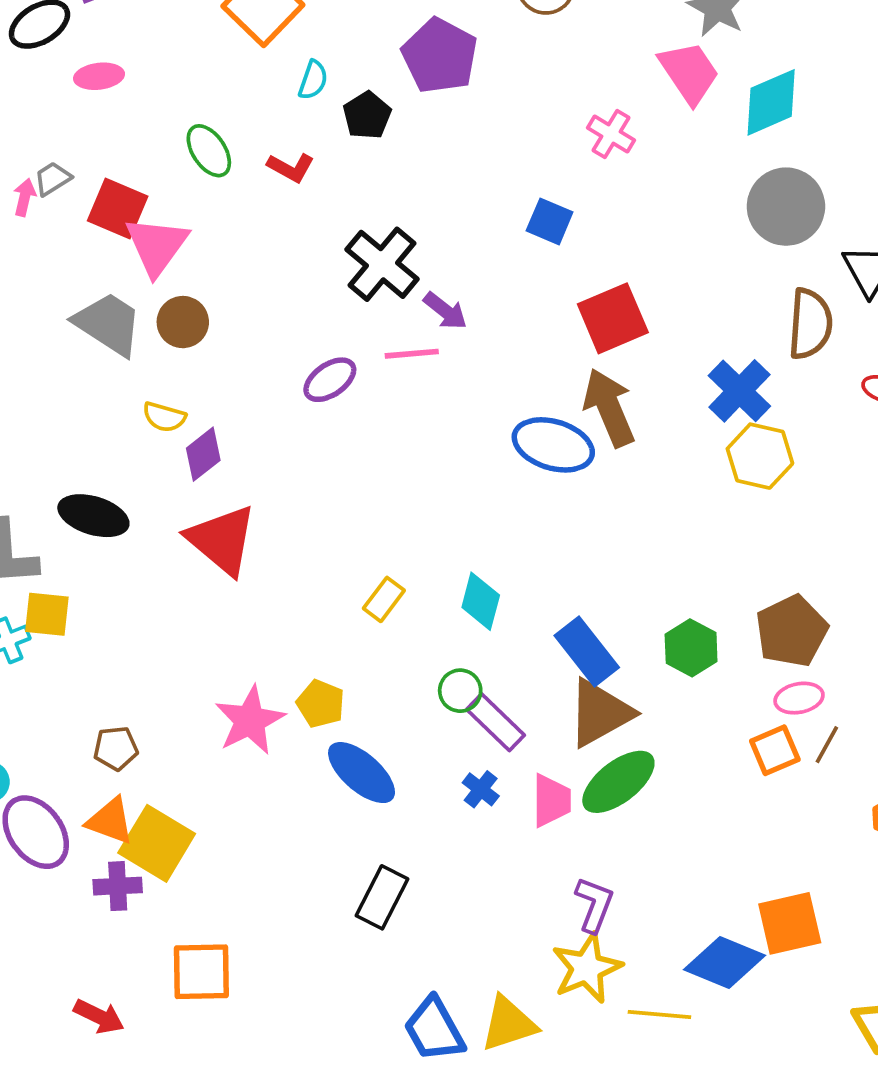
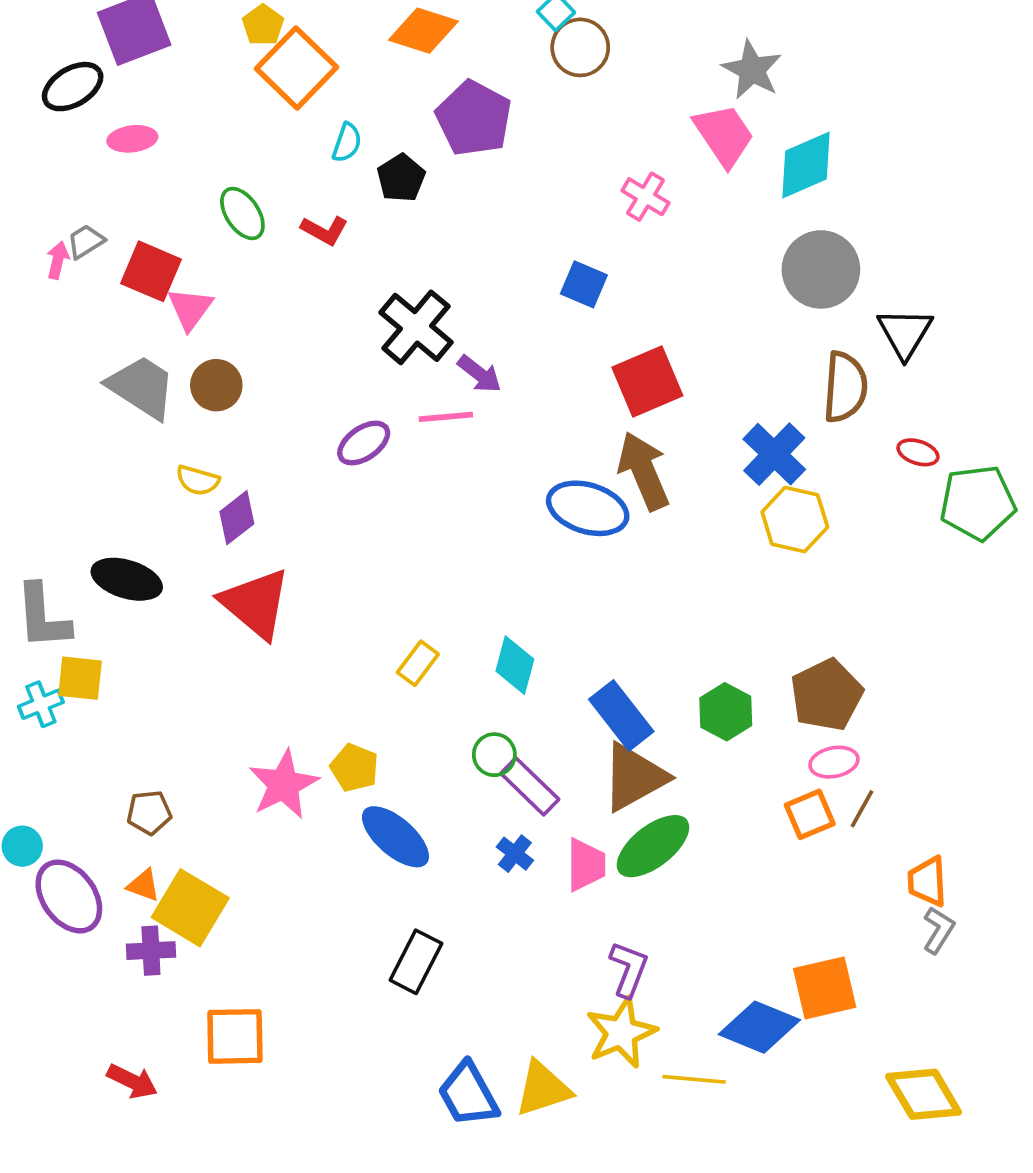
pink triangle: (157, 246) -> (190, 309), size x0.7
orange triangle: (110, 821) -> (144, 885), size x0.7

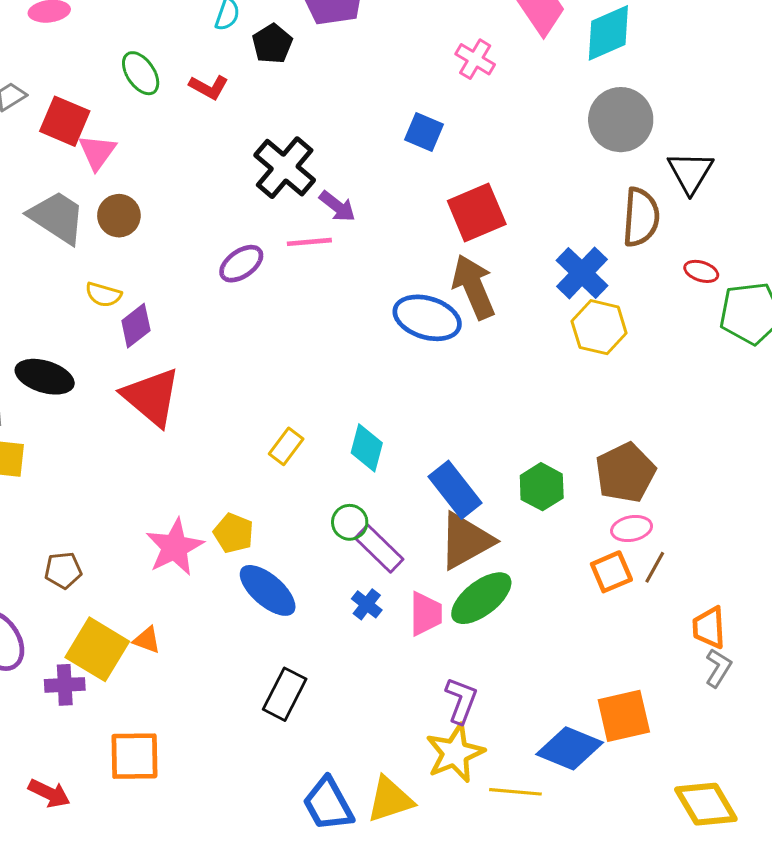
orange triangle: (144, 885) -> (147, 640), moved

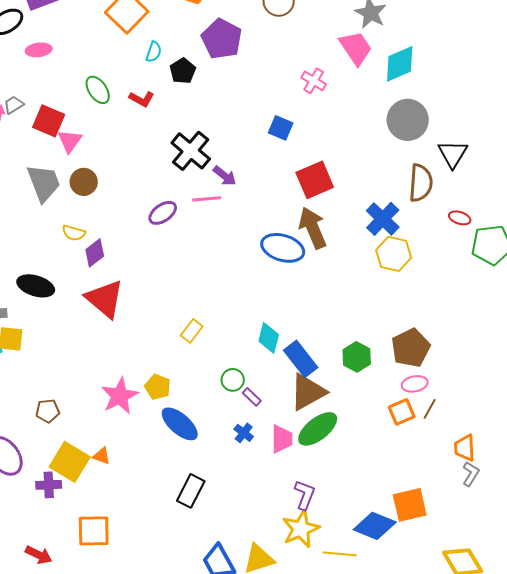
gray trapezoid: (57, 217) -> (44, 183), turned 36
cyan diamond: (367, 448) -> (269, 338), moved
purple rectangle: (379, 549) -> (252, 397), size x0.6

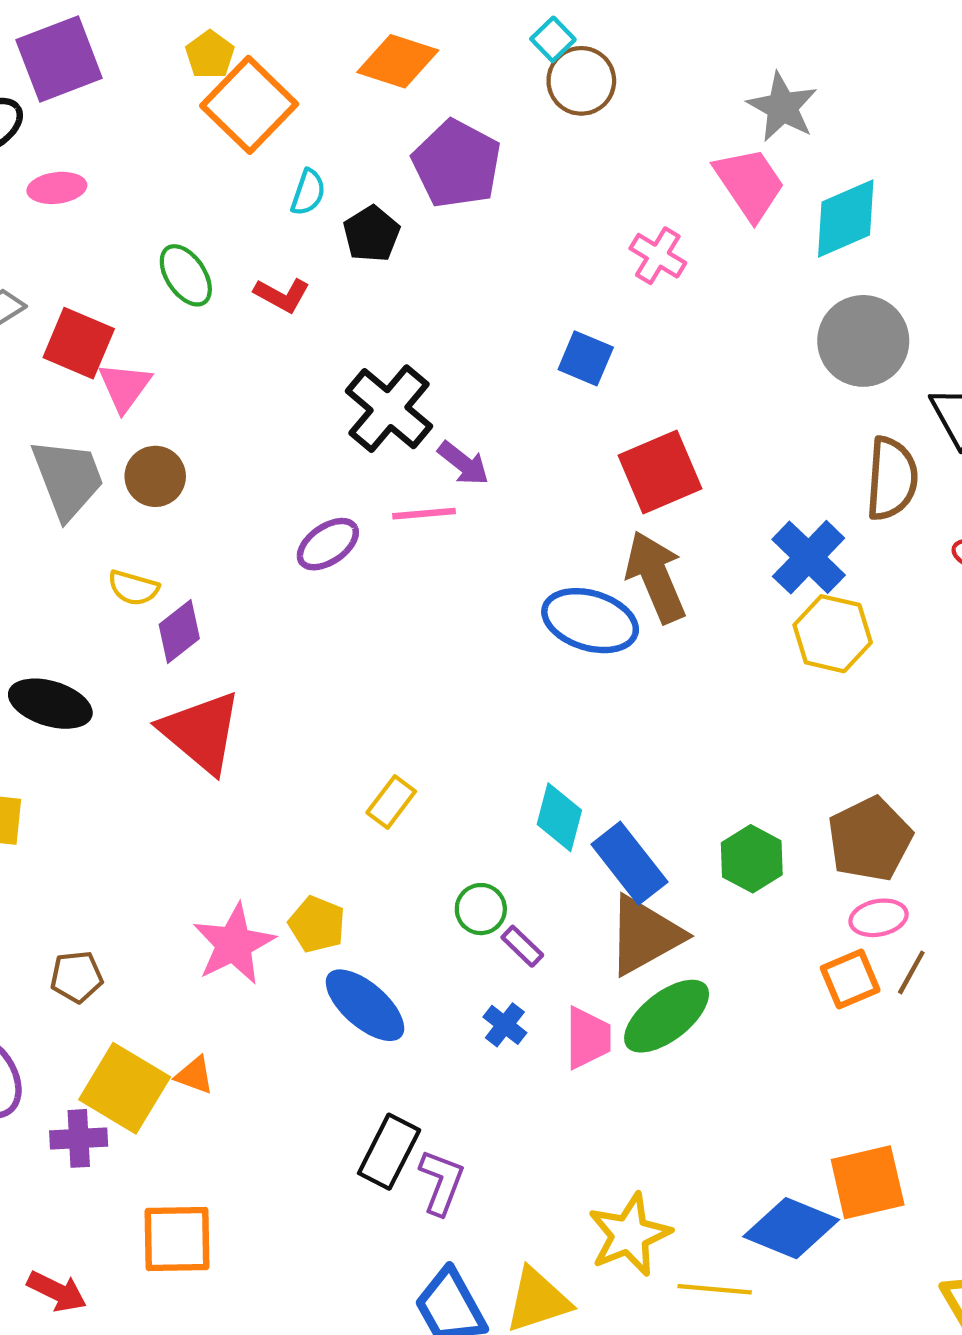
purple L-shape: (305, 495) -> (441, 1182), moved

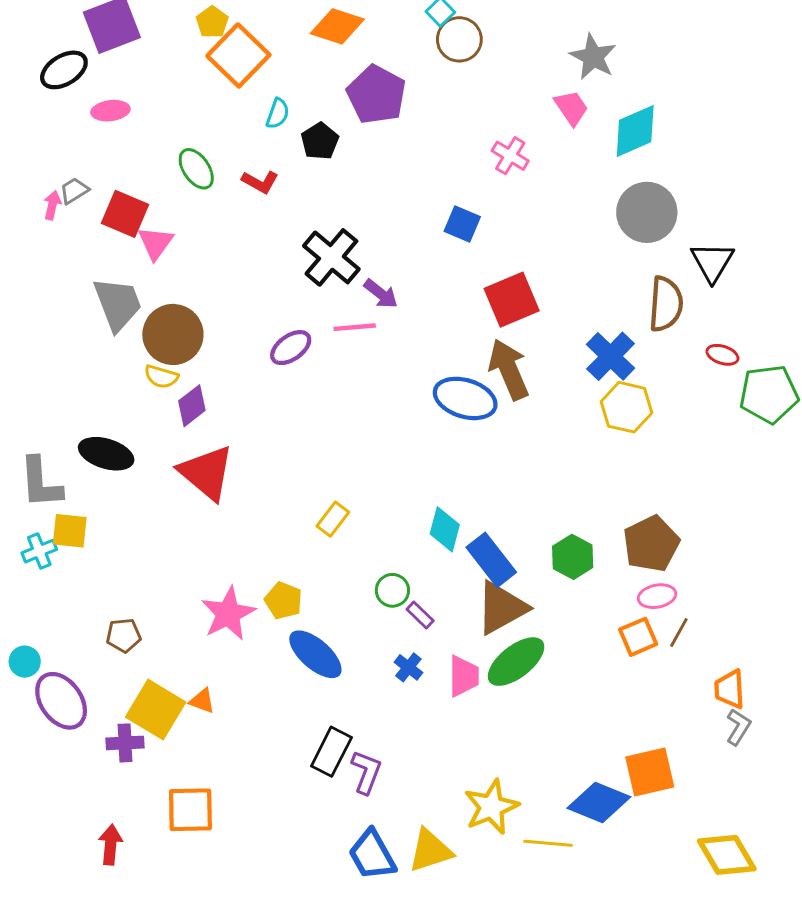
pink trapezoid: (750, 184) -> (571, 108), size x0.7
brown circle: (155, 476) -> (173, 334), moved, size x1.5
red arrow: (57, 1291) -> (110, 845), turned -111

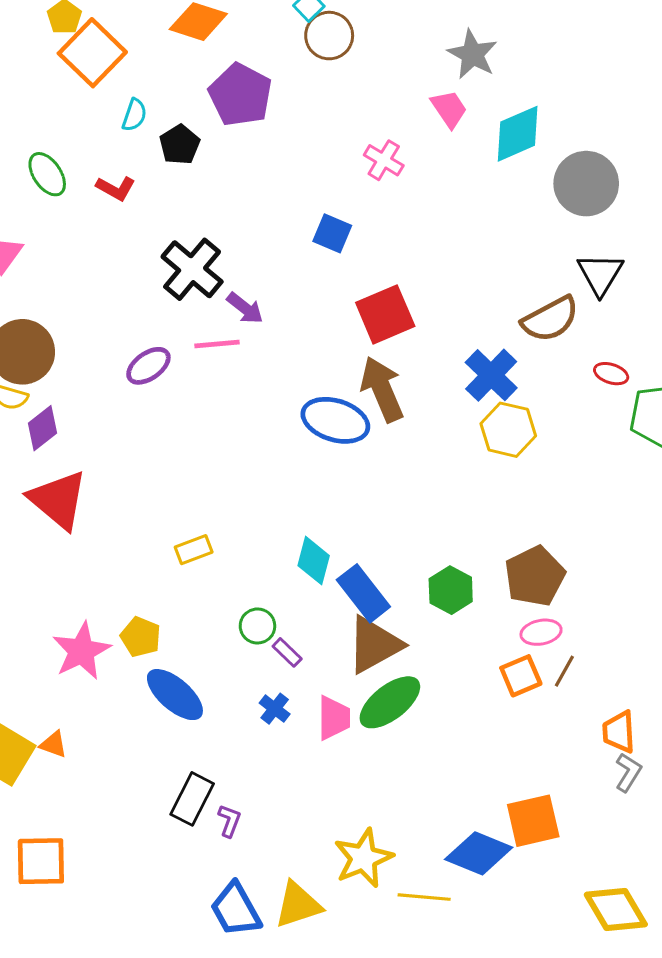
gray circle: (647, 212) -> (586, 184), moved
brown semicircle: (666, 304) -> (550, 319), turned 58
yellow rectangle: (333, 519) -> (194, 550), turned 32
purple L-shape: (366, 772) -> (229, 821), size x0.7

